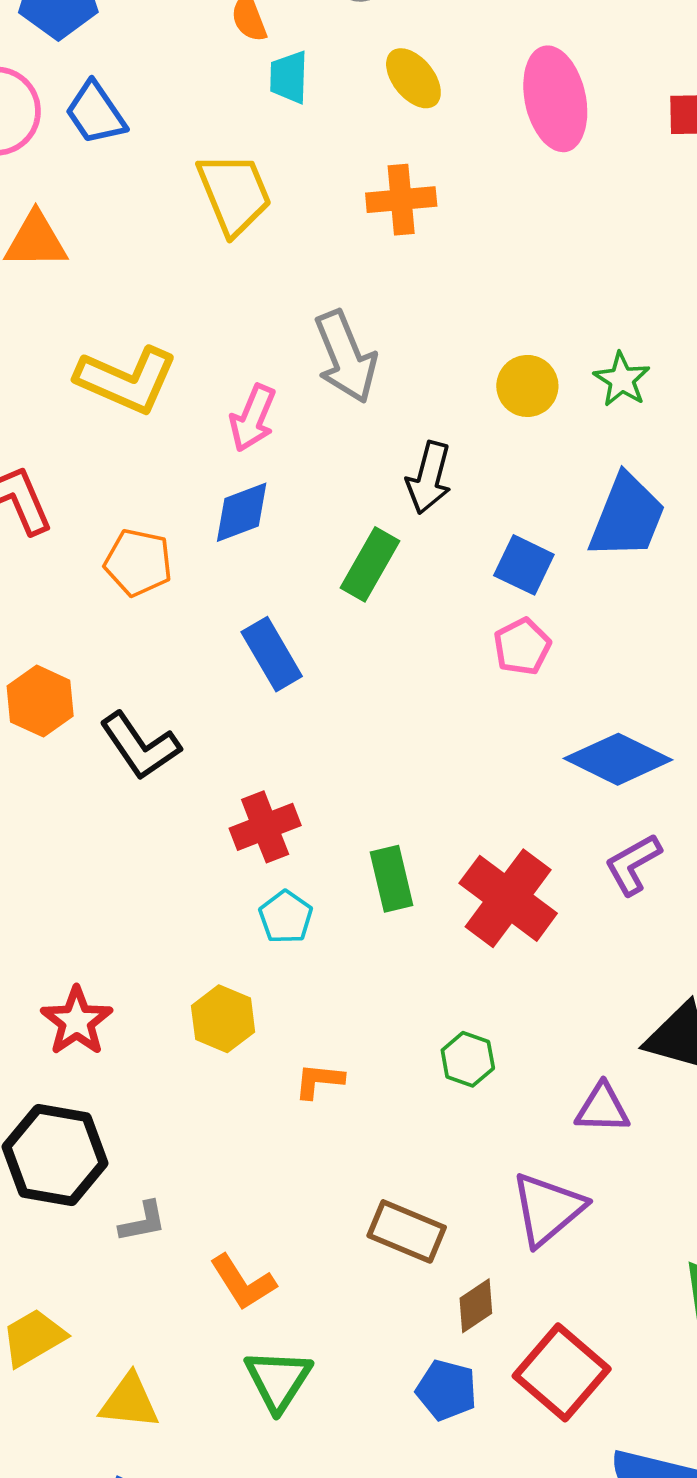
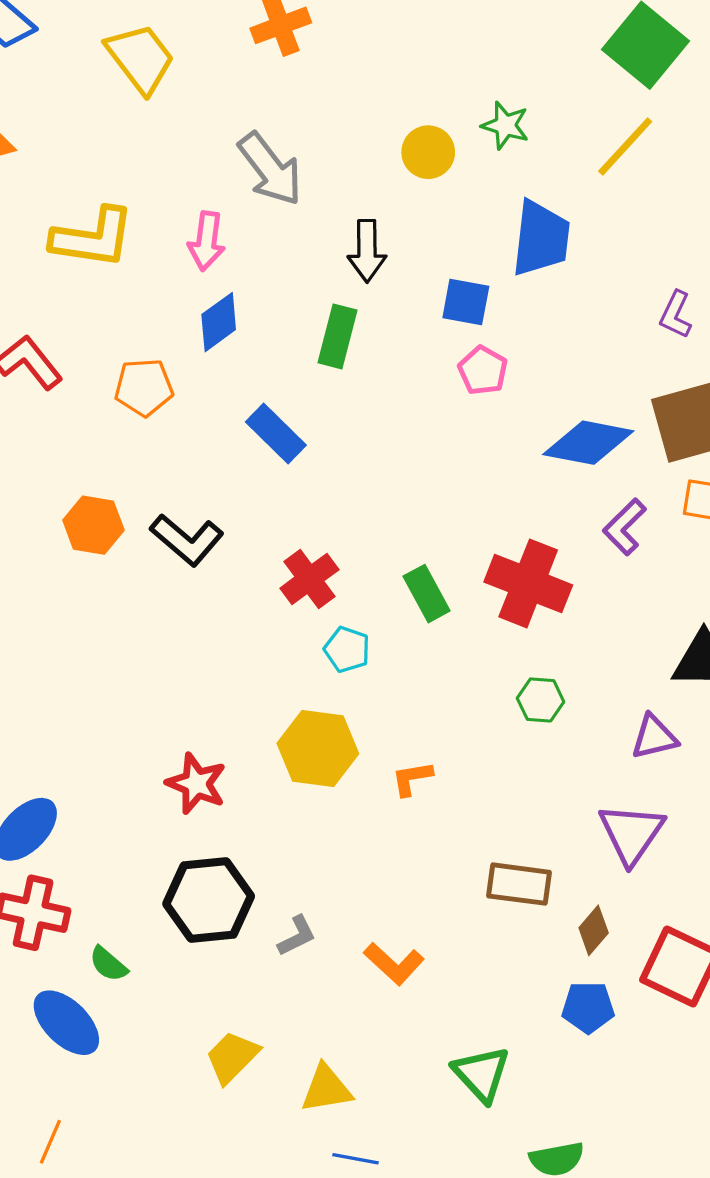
yellow hexagon: (223, 1019) -> (318, 748), size x1.4
green hexagon: (468, 1059) -> (541, 700), moved
green triangle: (278, 1380) -> (481, 1074), moved

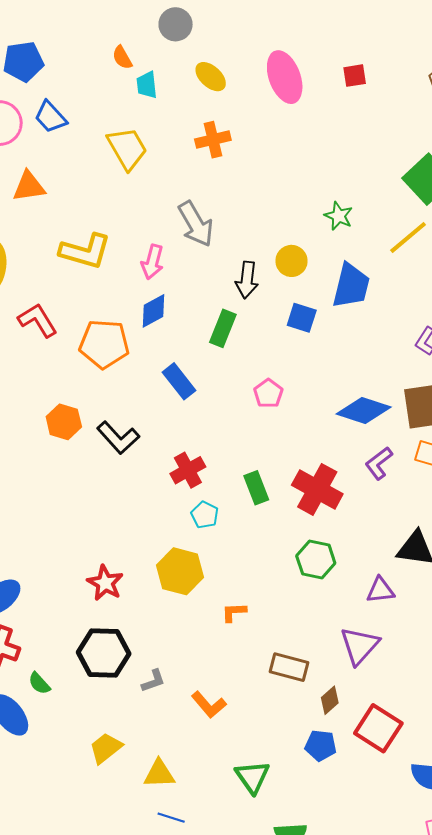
yellow circle: (428, 152) -> (291, 261), moved
pink pentagon: (483, 371) -> (268, 393), moved
orange pentagon: (144, 387) -> (104, 344), size x1.4
green hexagon: (541, 700) -> (316, 560), size x1.4
orange L-shape: (412, 778) -> (234, 612), moved

